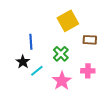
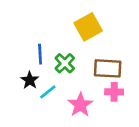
brown rectangle: (90, 40) -> (108, 68), moved, size x1.5
green cross: (61, 54) -> (65, 63), moved

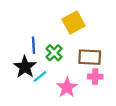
black star: (30, 80) -> (25, 67), size x1.5

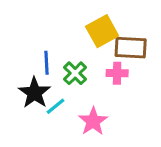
brown rectangle: (90, 57) -> (131, 48), moved
pink cross: (95, 77) -> (117, 73), moved

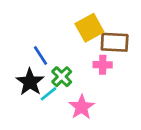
blue line: (46, 63) -> (41, 55), turned -30
green cross: (75, 73) -> (62, 77), moved

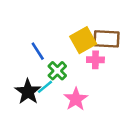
yellow square: (89, 28) -> (83, 40), moved
black star: (30, 82) -> (28, 92), moved

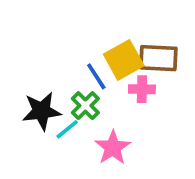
blue line: (38, 51) -> (96, 76), moved
black star: (28, 92) -> (42, 111), moved, turned 30

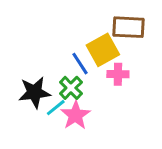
brown rectangle: (158, 58) -> (129, 27), moved
pink star: (113, 148) -> (75, 115), moved

